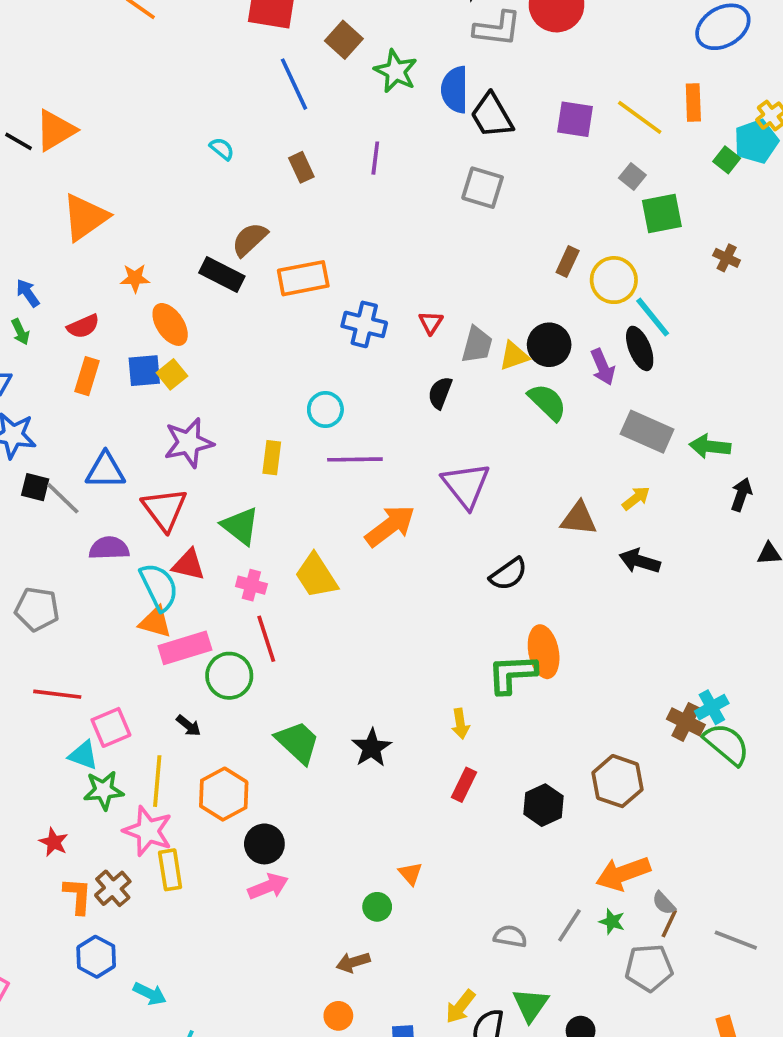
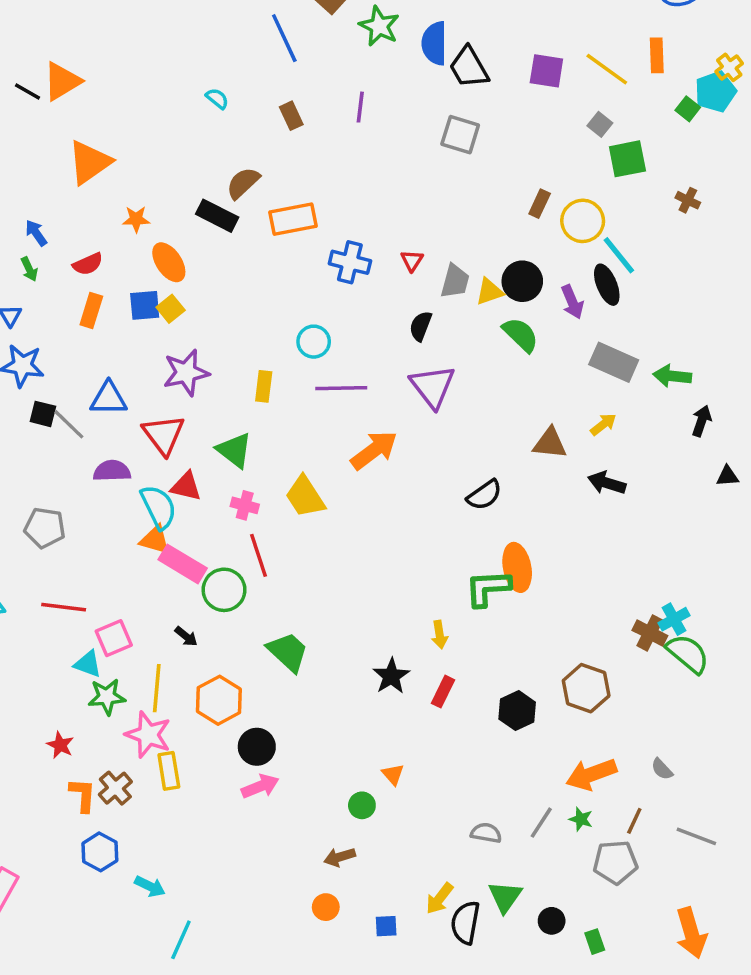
purple triangle: (466, 485) -> (433, 386), moved
pink rectangle: (185, 648) -> (183, 564), turned 48
black star: (372, 748) -> (391, 676), moved
gray semicircle: (664, 903) -> (662, 769), moved

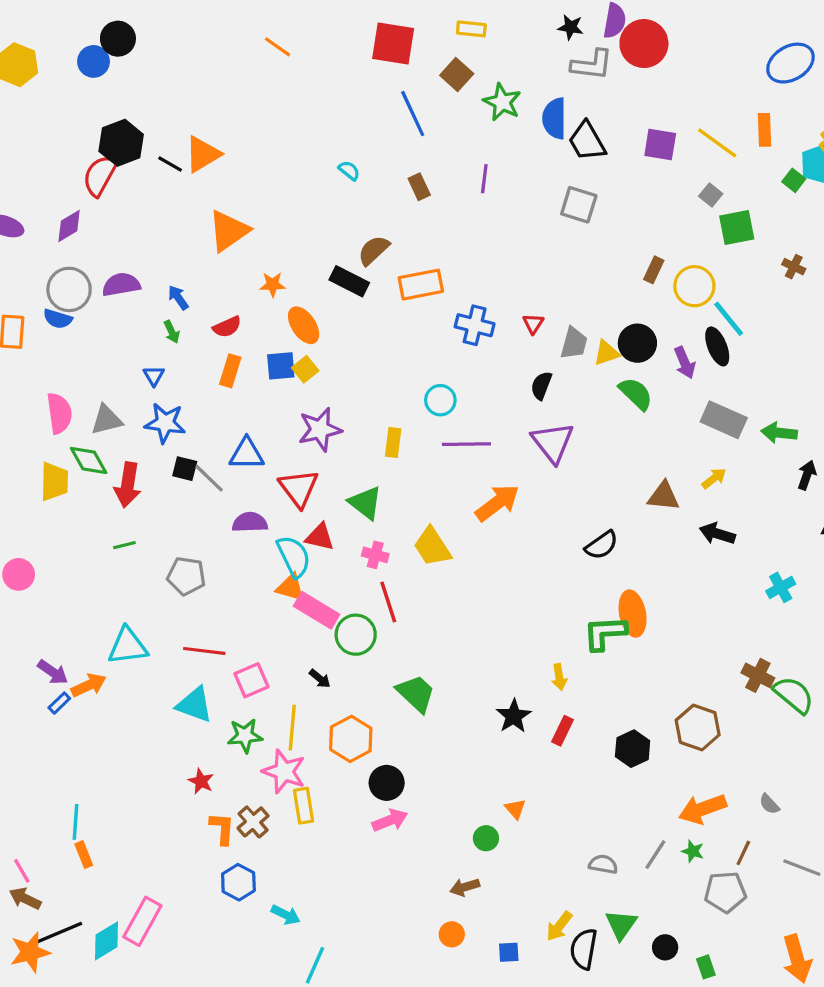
cyan cross: (674, 619) -> (781, 587), moved
cyan triangle: (88, 664) -> (194, 705), moved, size x1.4

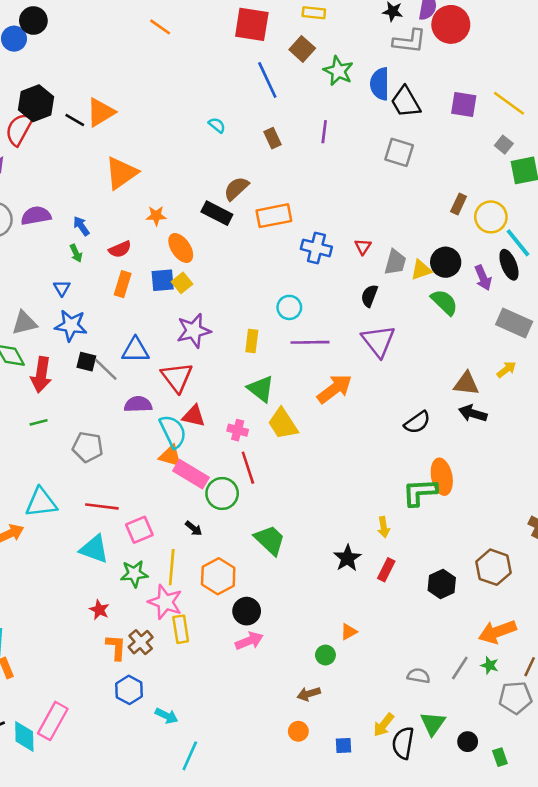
green triangle: (365, 503) -> (261, 389), moved
black arrow: (717, 534) -> (473, 413), moved
orange triangle: (515, 809) -> (349, 632), turned 42
cyan diamond: (107, 941) -> (24, 736), turned -60

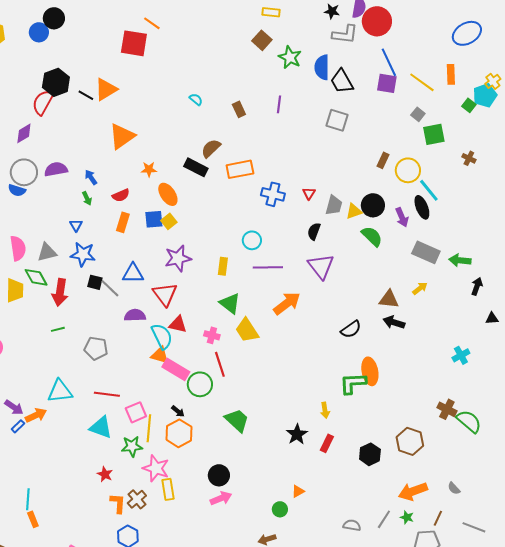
red square: (252, 24) -> (134, 43), moved
blue line: (267, 80) -> (389, 62), moved
yellow line: (172, 567) -> (149, 428), moved
orange hexagon: (218, 576) -> (179, 433), moved

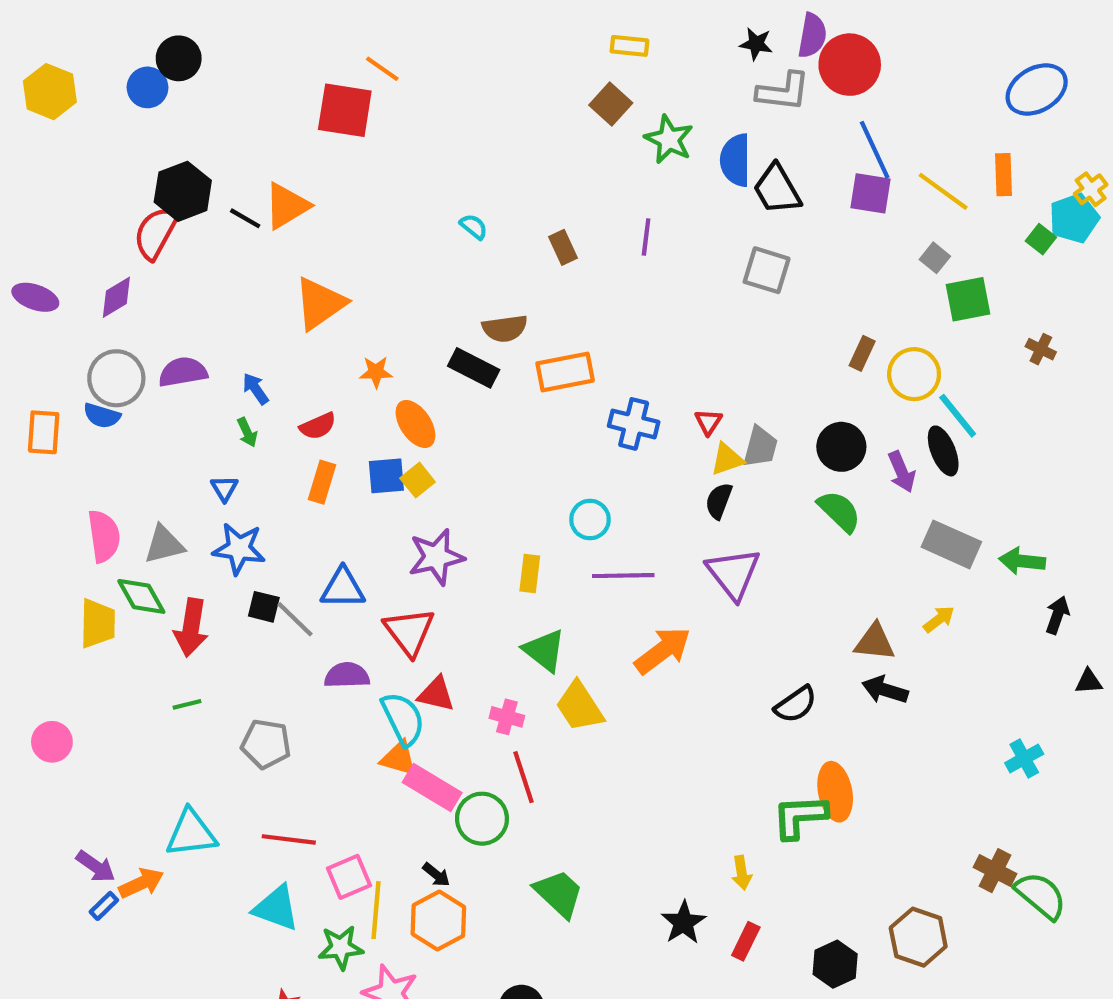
brown semicircle: (211, 148) -> (505, 328), turned -145
yellow triangle: (354, 211) -> (727, 459), moved

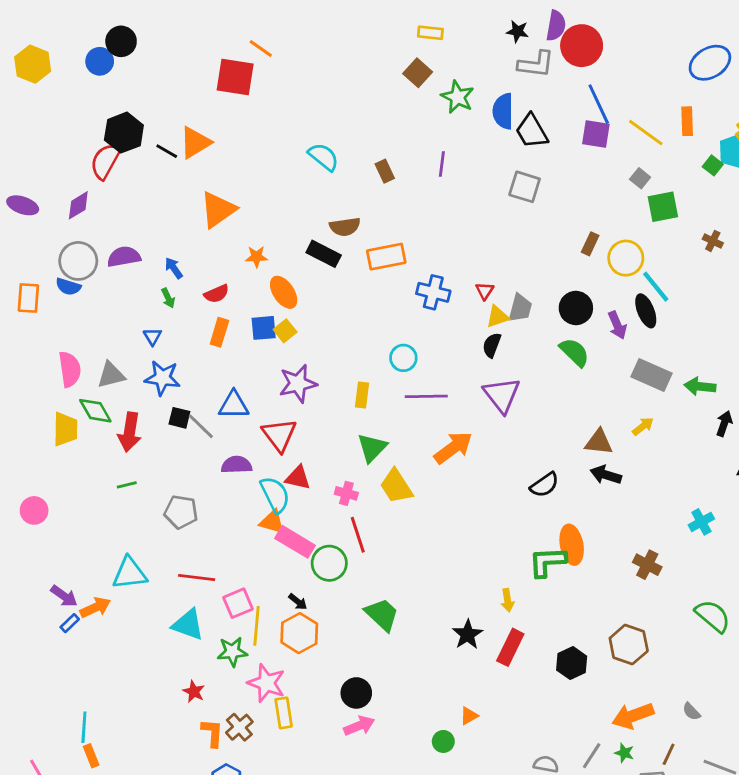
cyan semicircle: (474, 227) -> (324, 157), size x1.6
green triangle: (544, 650) -> (372, 448), turned 36
brown cross: (995, 871) -> (647, 565), moved
red rectangle: (746, 941) -> (510, 647), size x1.4

